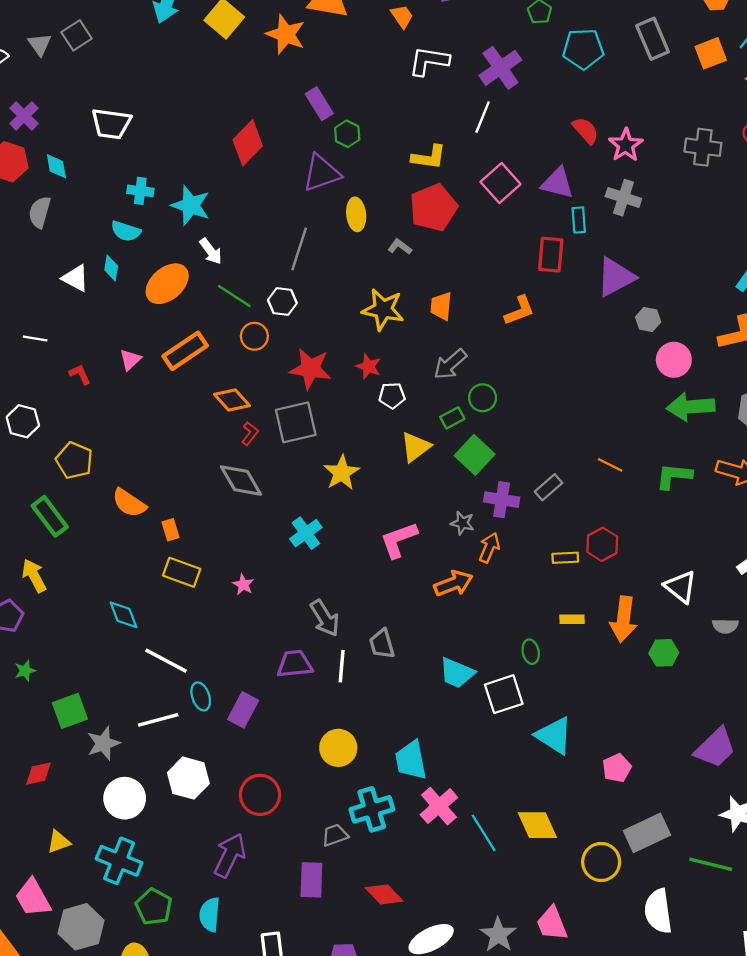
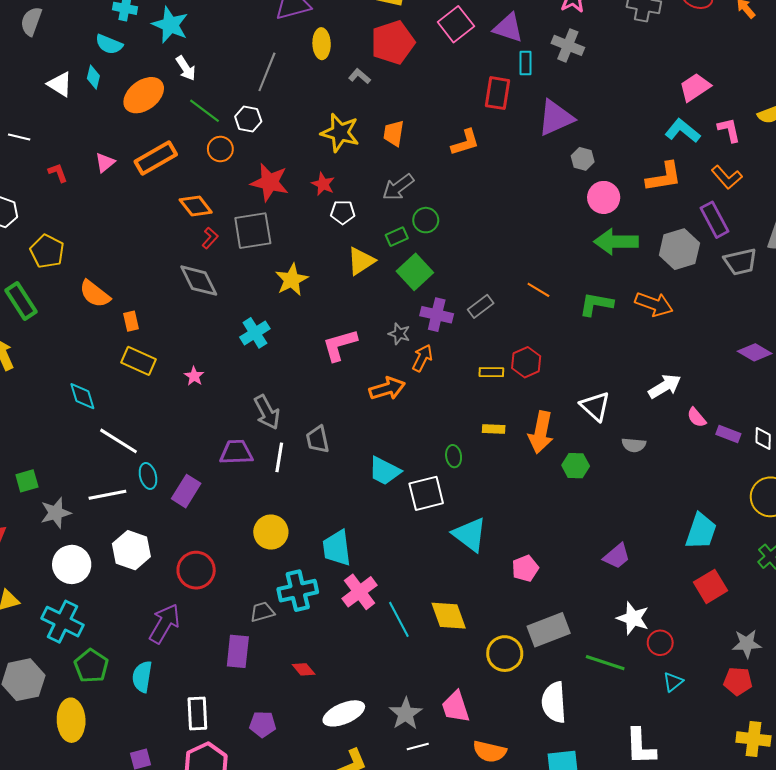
green square: (70, 711) -> (27, 481), size x0.7
purple trapezoid: (715, 748) -> (617, 556), size x0.7
red diamond: (384, 894) -> (304, 669), size x0.7

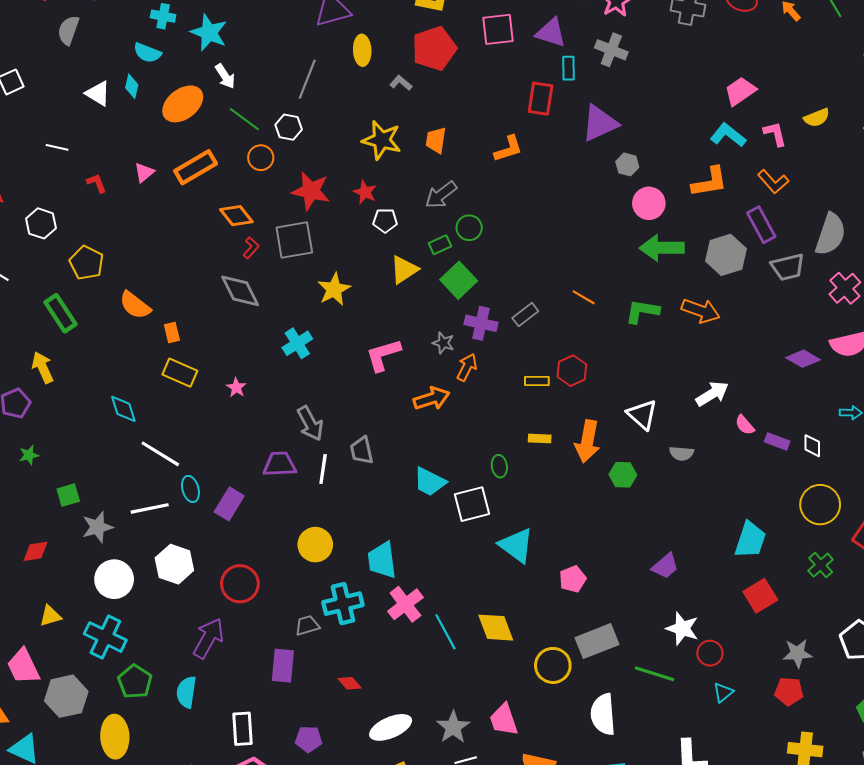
pink square: (456, 24) -> (498, 29), turned 32

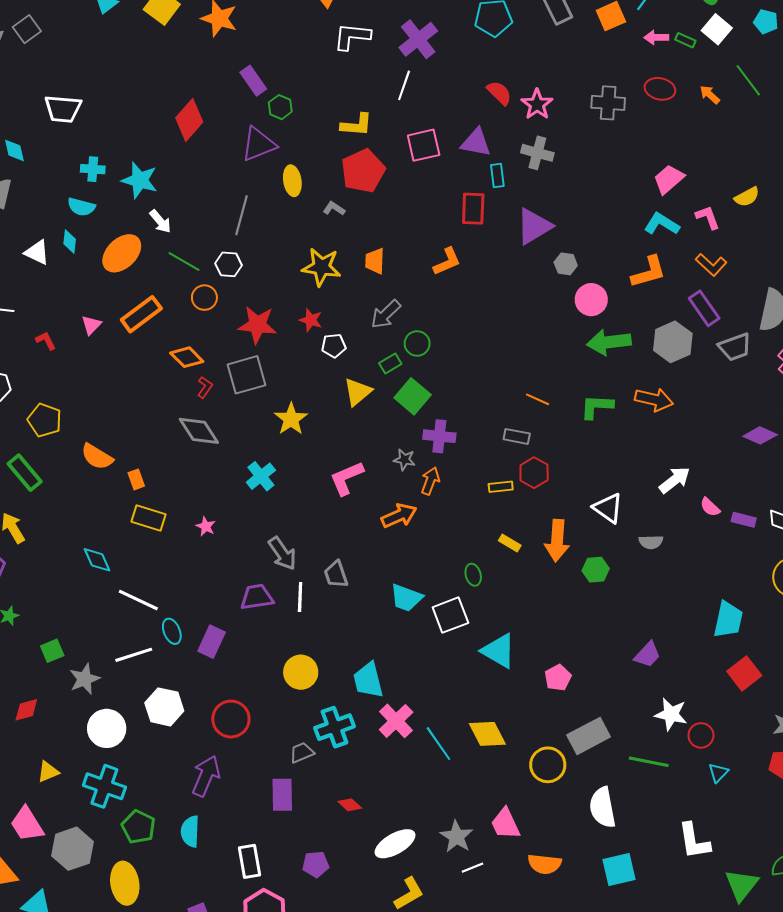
gray rectangle: (525, 315) -> (517, 436), moved, turned 55
yellow rectangle: (540, 438) -> (510, 543), turned 35

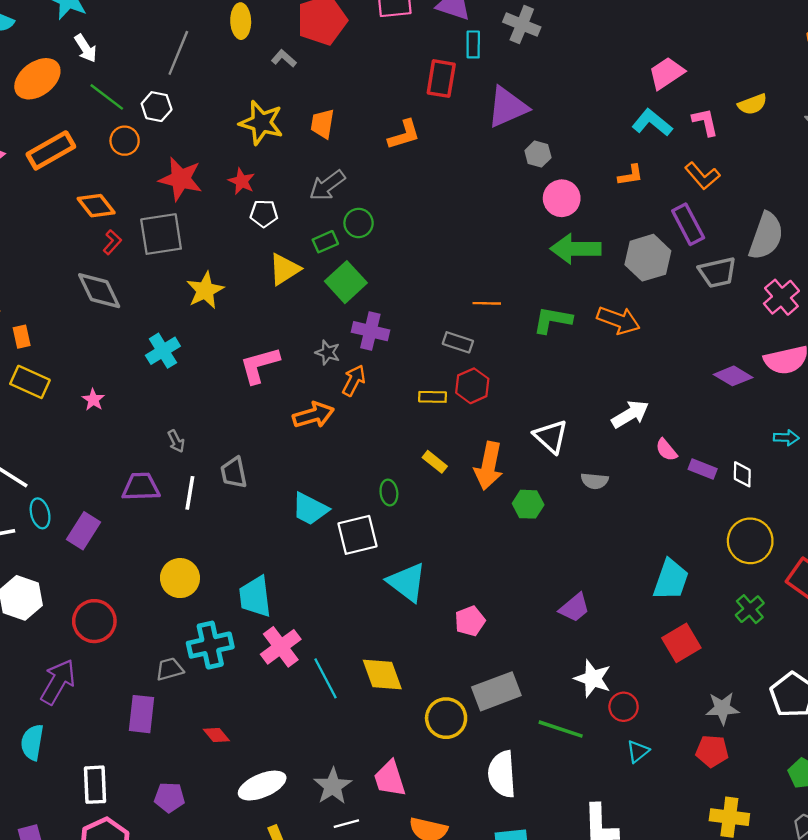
orange L-shape: (649, 272) -> (631, 175), size x0.6
orange line: (538, 399) -> (487, 303), turned -30
gray arrow: (282, 553) -> (176, 441), size x0.6

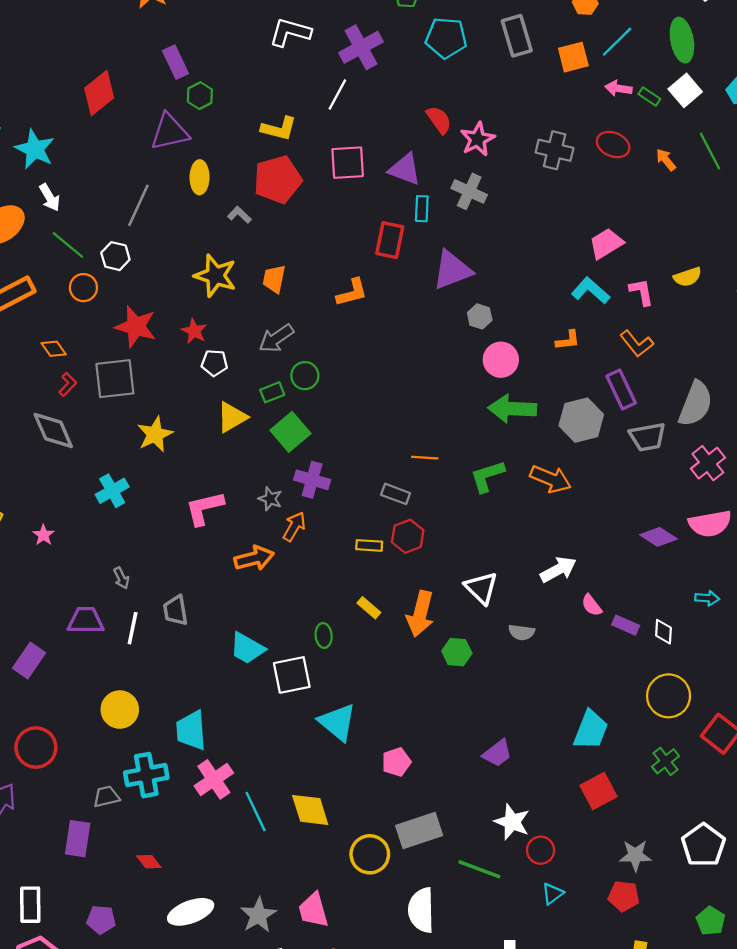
orange diamond: (96, 206) -> (54, 349), size x0.7
green L-shape: (553, 320) -> (487, 476), turned -30

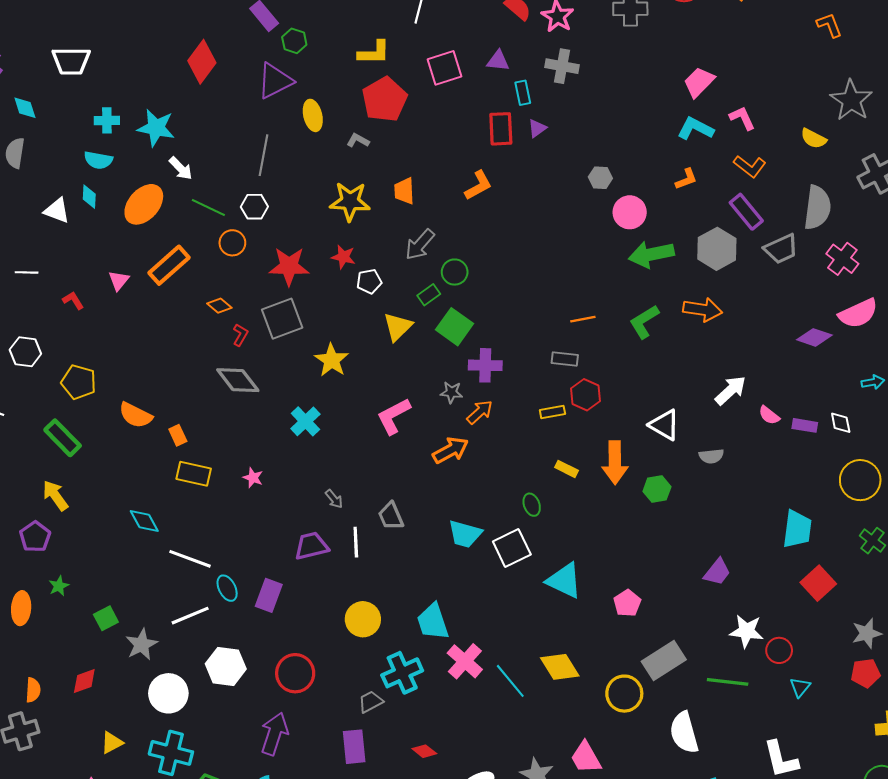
purple triangle: (405, 169) -> (498, 61), size x0.7
purple triangle: (452, 270) -> (537, 128), moved, size x0.5
yellow semicircle: (688, 277) -> (814, 139), moved, turned 60
orange arrow: (294, 527) -> (480, 412), turned 32

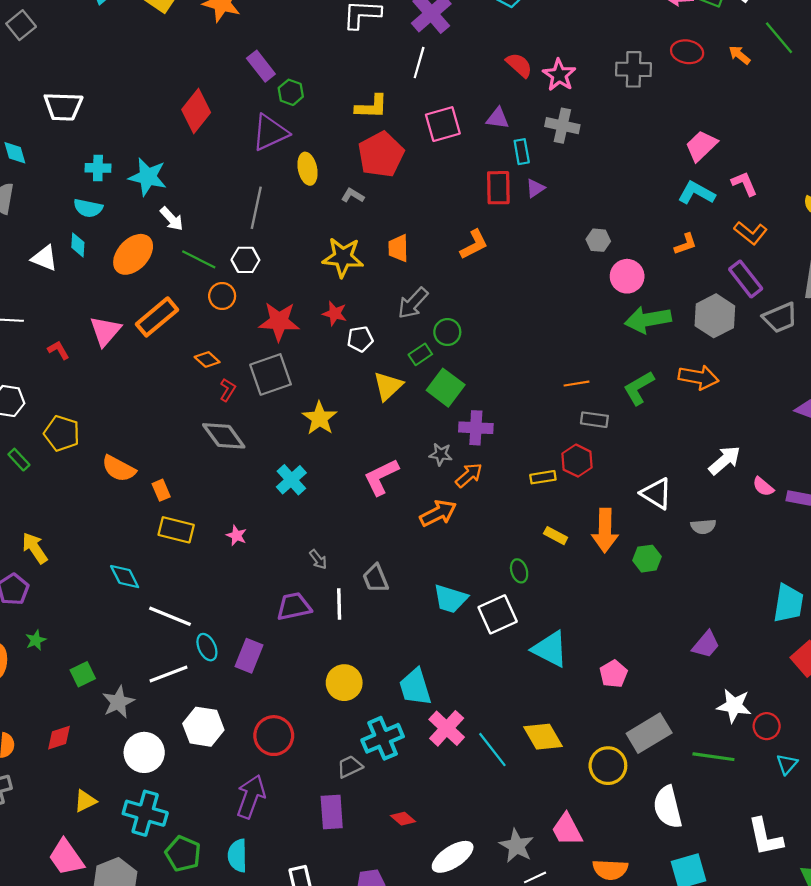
pink triangle: (119, 280) -> (105, 331), size x1.5
gray rectangle: (565, 359) -> (594, 420), moved
green rectangle: (63, 438) -> (19, 460), moved, size x0.6

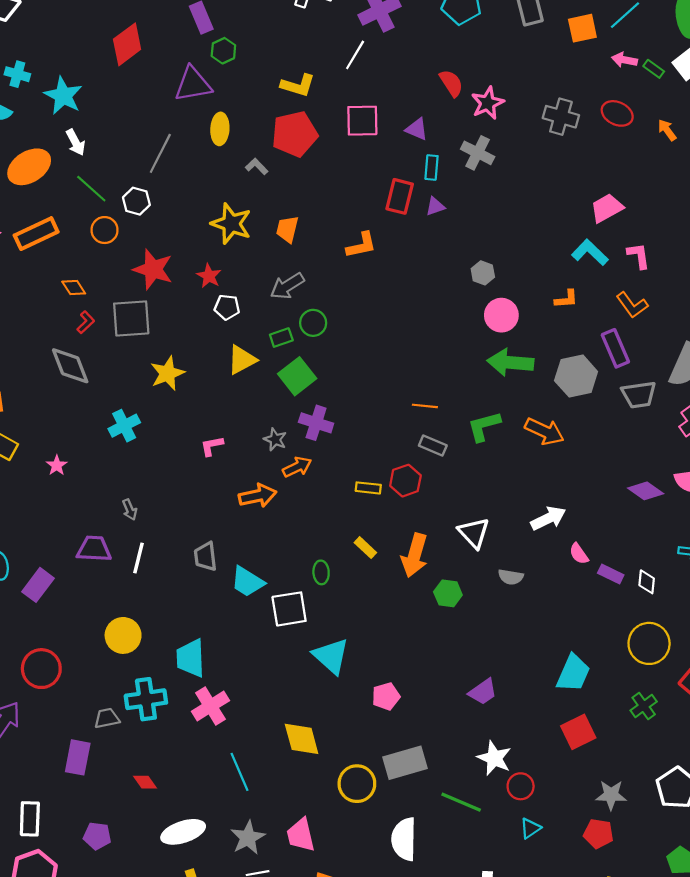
pink L-shape: (381, 477) -> (212, 446), size x0.6
gray trapezoid: (376, 578) -> (205, 556), moved
cyan line: (492, 750) -> (240, 772), moved

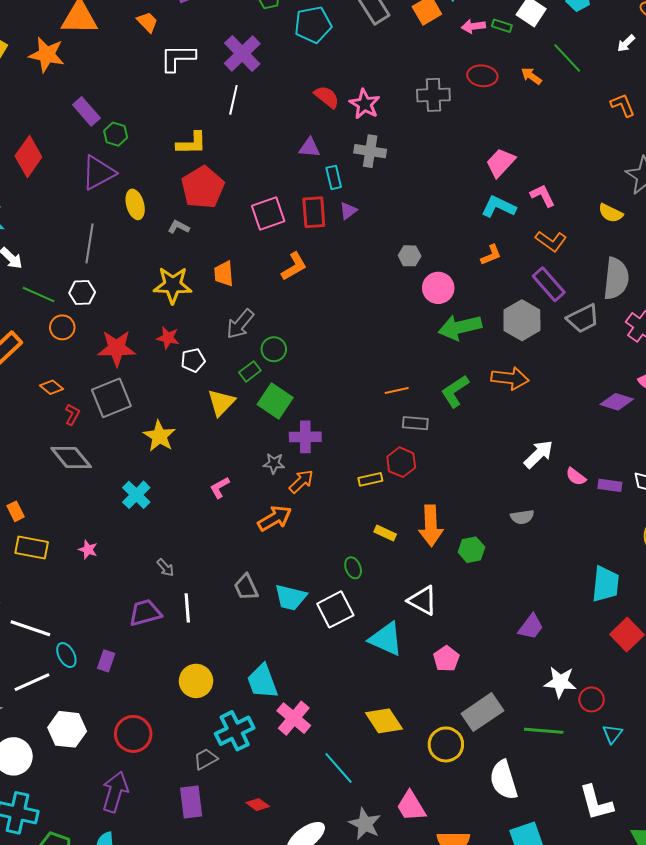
pink square: (362, 121) -> (268, 213), moved
white triangle: (474, 533) -> (423, 600), moved
purple rectangle: (38, 585) -> (106, 661), size x0.7

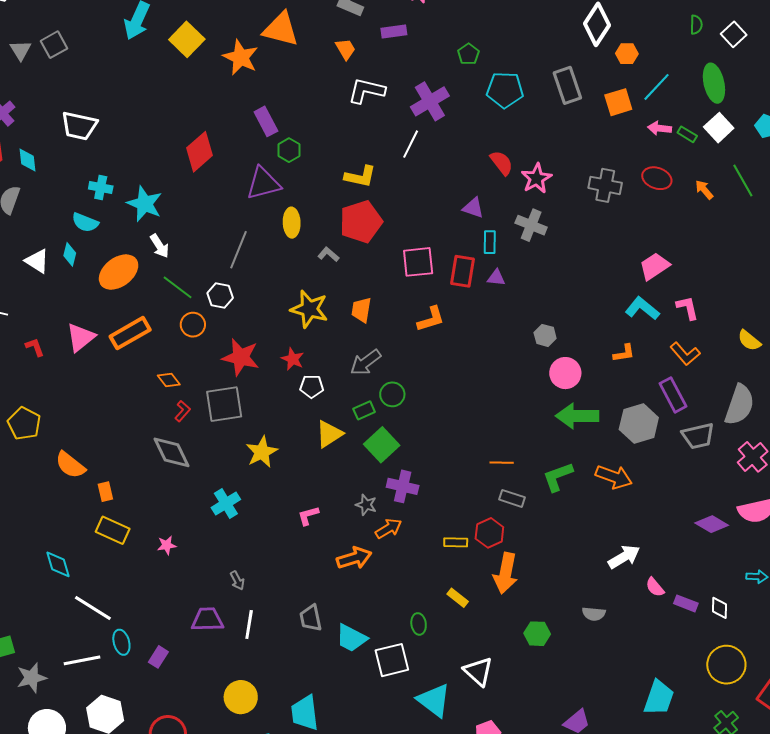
purple triangle: (348, 211) -> (496, 278), turned 30
orange arrow: (431, 526) -> (506, 573), moved
pink star: (88, 550) -> (167, 545), turned 30

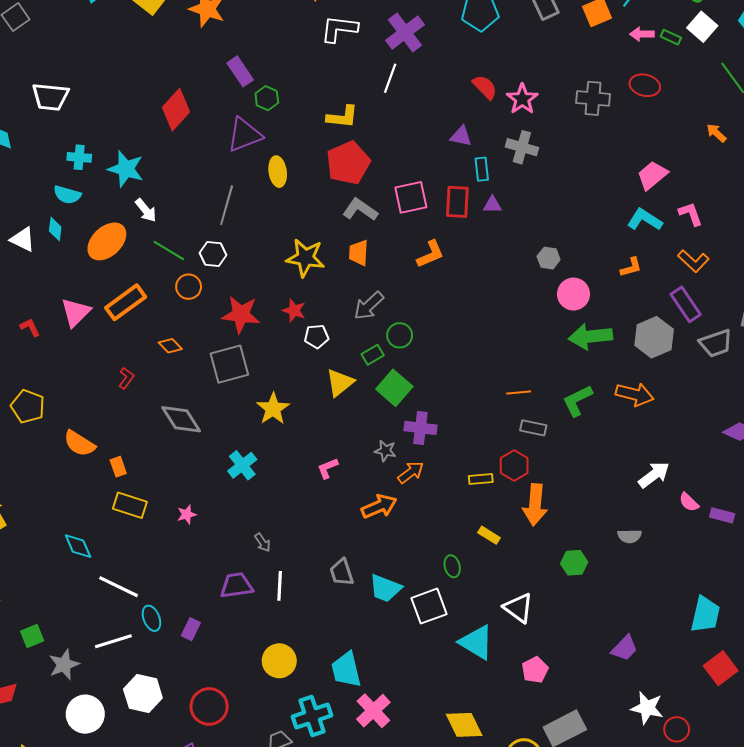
orange arrow: (704, 190) -> (716, 133), moved
gray L-shape: (328, 254) -> (360, 210), moved, size x1.6
red L-shape: (183, 411) -> (126, 378), moved

